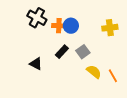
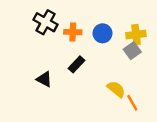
blue circle: (71, 26) -> (103, 33), moved
gray square: (83, 52) -> (132, 51), moved
orange line: (113, 76) -> (132, 103), moved

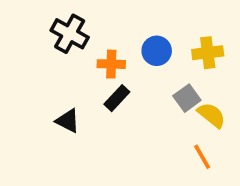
orange cross: (73, 32) -> (111, 64), moved
gray square: (132, 51) -> (187, 98), moved
yellow semicircle: (116, 89) -> (212, 115), moved

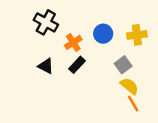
orange cross: (111, 64) -> (73, 42), turned -35
yellow semicircle: (212, 115) -> (129, 86), moved
black triangle: (68, 121) -> (46, 66), moved

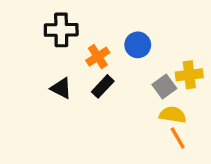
black cross: (46, 22) -> (61, 30), turned -30
yellow cross: (137, 35) -> (189, 75), moved
yellow semicircle: (129, 86) -> (173, 115), turned -30

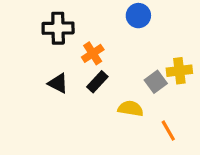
blue circle: (138, 45) -> (138, 16), moved
yellow semicircle: (173, 115) -> (131, 109), moved

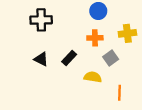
orange cross: (93, 53) -> (95, 38), moved, turned 32
yellow cross: (179, 71) -> (127, 33), moved
orange line: (168, 131) -> (120, 93), turned 32

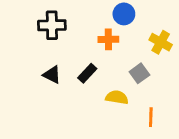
yellow cross: (127, 33) -> (161, 42), turned 36
orange cross: (95, 38) -> (108, 39), moved

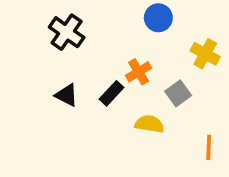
black cross: (52, 25) -> (67, 32), turned 36
orange cross: (108, 39) -> (139, 72), moved, turned -30
orange line: (151, 117) -> (209, 147), moved

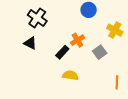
black triangle: (67, 95) -> (30, 43), moved
yellow semicircle: (149, 124) -> (70, 75), moved

